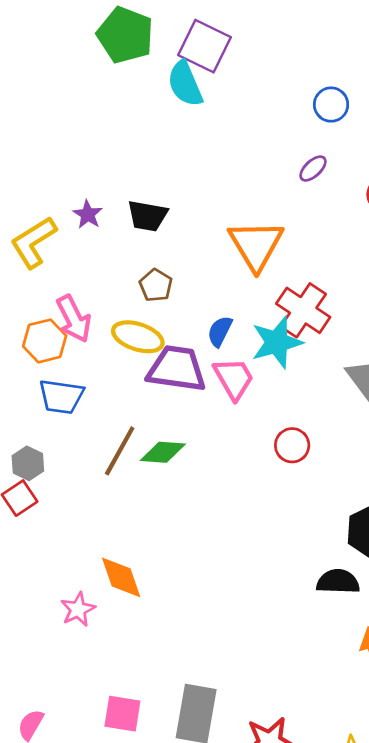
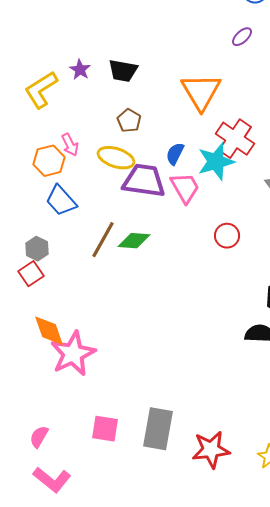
pink arrow: (74, 319) -> (70, 145), size x0.7
blue trapezoid: (61, 397) -> (61, 201), turned 40
orange diamond: (121, 577) -> (49, 331), moved
pink star: (78, 609) -> (73, 354), size x1.8

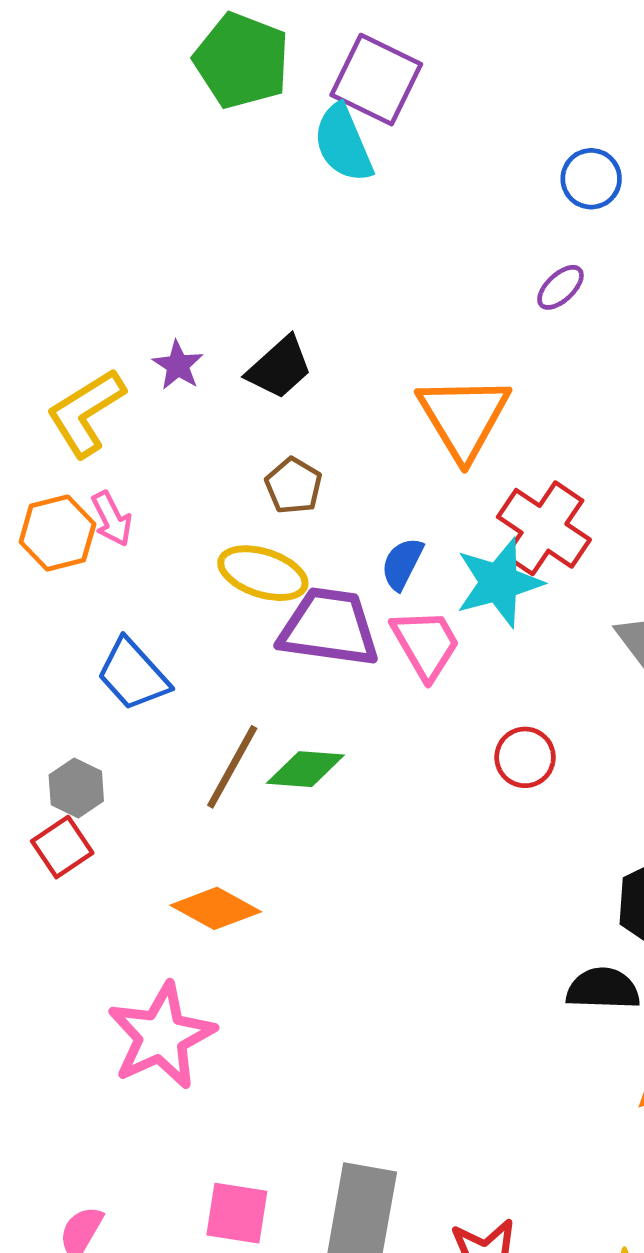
black trapezoid: (123, 71) -> (279, 368), turned -52
pink arrow: (70, 145) -> (112, 519), moved
orange hexagon: (49, 161) -> (57, 533), moved
orange diamond: (49, 331) -> (216, 908), moved, turned -42

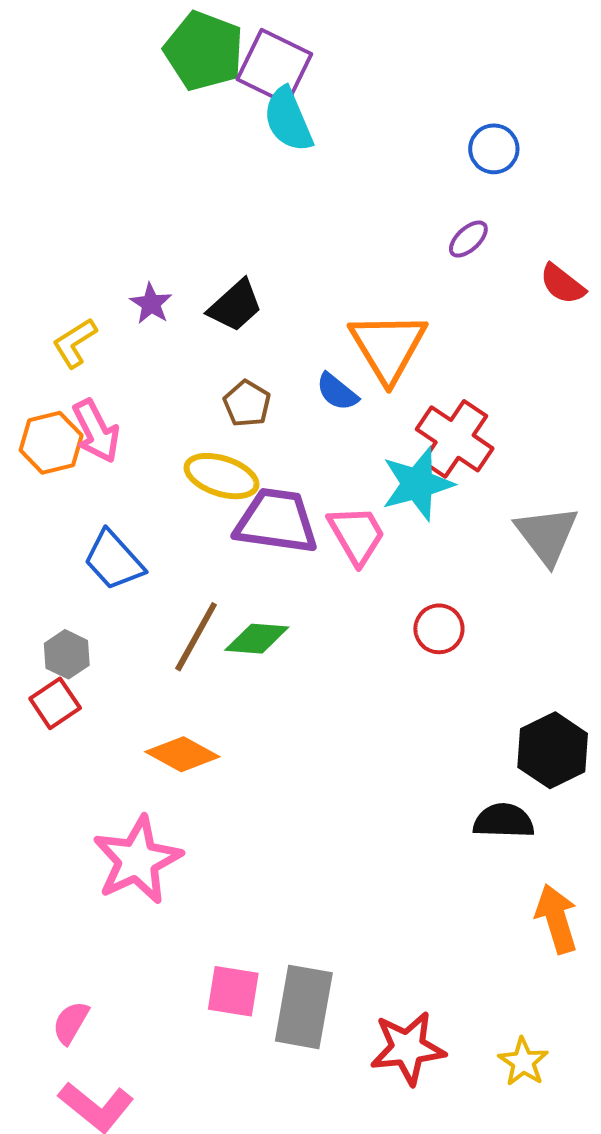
purple square: (376, 80) -> (274, 67), moved
yellow L-shape: (86, 413) -> (75, 343), size x0.7
pink arrow: (112, 519) -> (96, 431), size x1.4
blue semicircle: (402, 564) -> (337, 392), moved, turned -78
pink square: (237, 1213) -> (233, 991), moved

